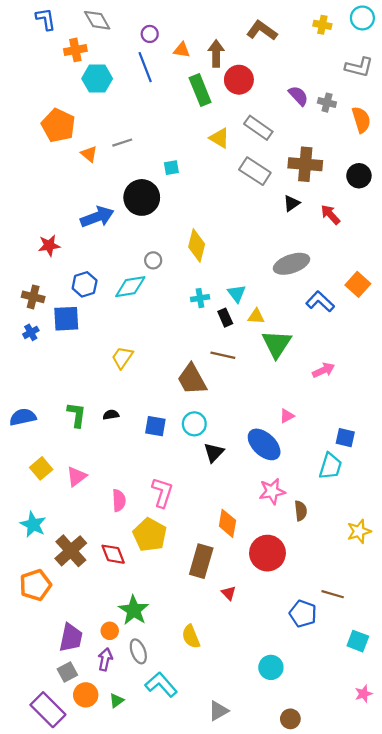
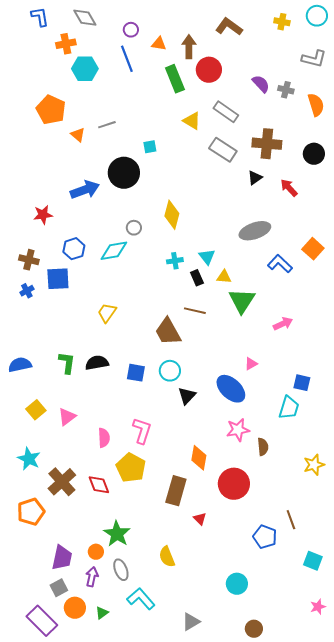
black semicircle: (111, 415) -> (97, 363), size x1.6
brown line: (333, 594) -> (291, 520), turned 54

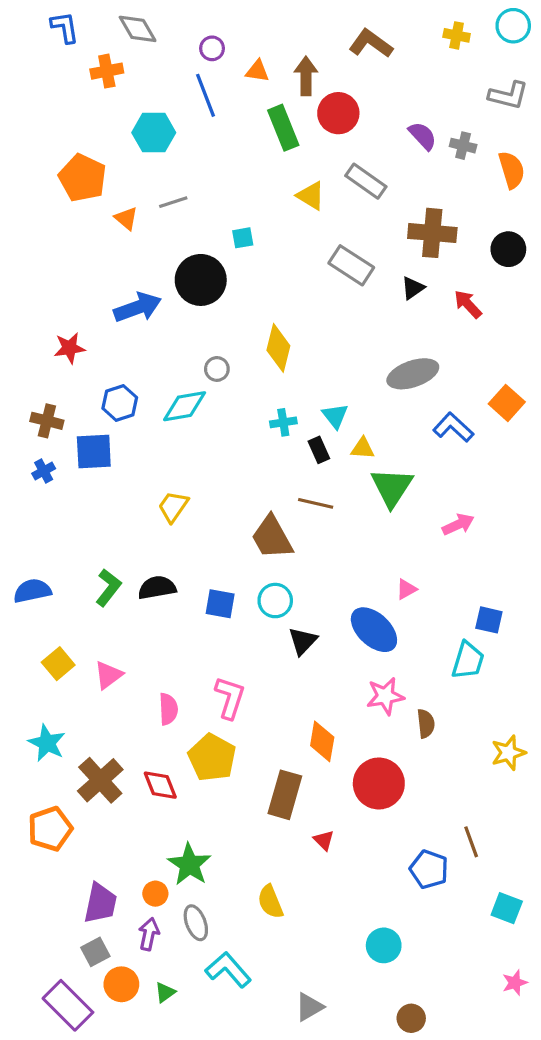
cyan hexagon: (85, 69) -> (154, 133), moved
gray rectangle: (223, 150) -> (351, 265), moved
green L-shape: (67, 363) -> (108, 588), turned 30

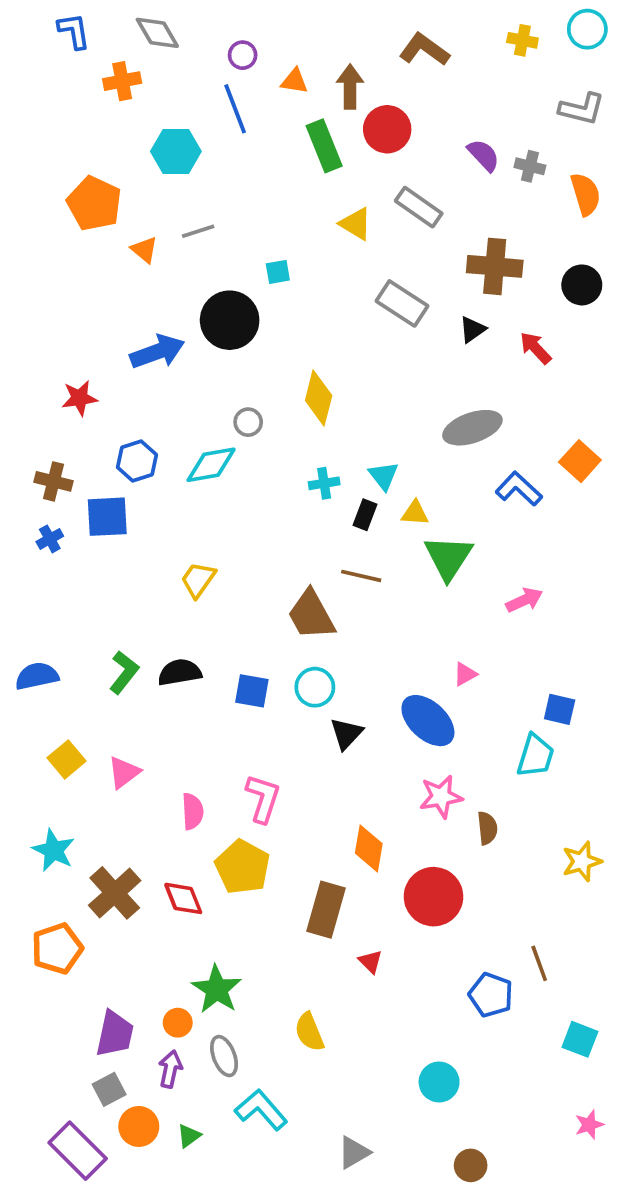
black rectangle: (319, 450) -> (365, 515), turned 45

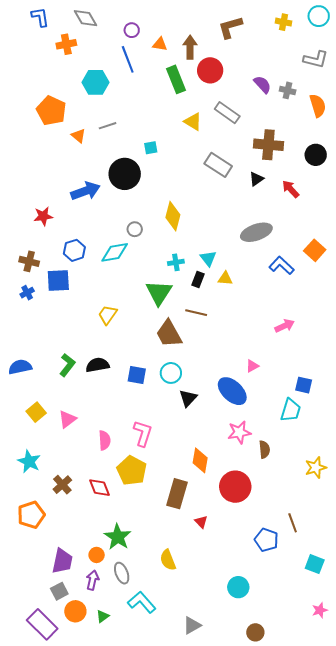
brown L-shape: (424, 50) -> (230, 27), turned -52
green triangle: (448, 557) -> (159, 293), moved
brown cross: (115, 893) -> (62, 485), size x0.7

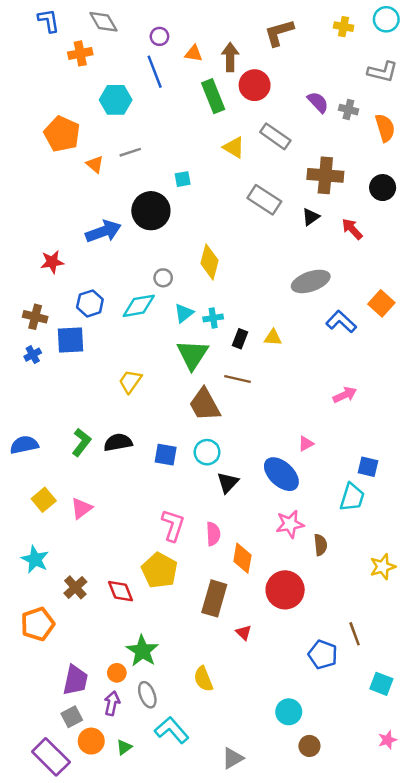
cyan triangle: (208, 258) -> (184, 313), moved, turned 30
pink semicircle: (105, 440) -> (213, 534), moved
brown circle: (255, 632) -> (309, 746), moved

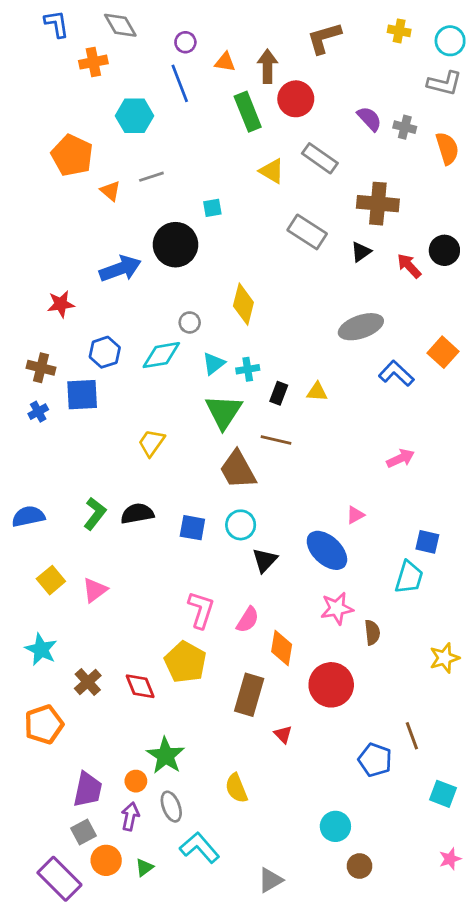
cyan circle: (386, 19) -> (450, 41), moved
black circle: (383, 188) -> (444, 250), moved
pink semicircle: (213, 534) -> (248, 620), turned 35

